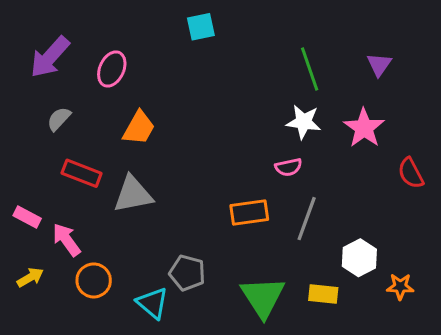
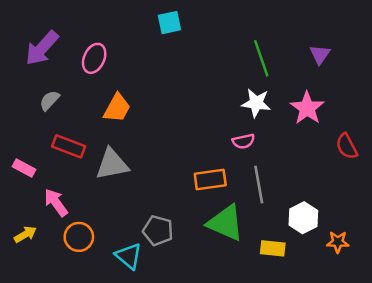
pink rectangle: (27, 217) -> (24, 168), moved
gray line: (307, 219) -> (259, 185), turned -30
green triangle: (263, 297) -> (226, 223), moved, turned -33

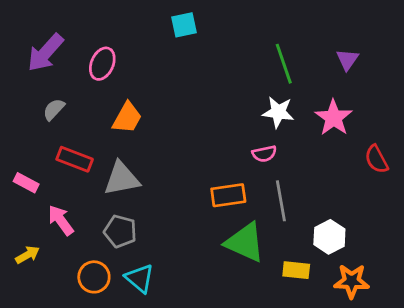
gray pentagon: (158, 231) -> (120, 231), moved
orange circle: (79, 237) -> (94, 277), moved
orange star: (338, 242) -> (352, 281), moved, size x1.4

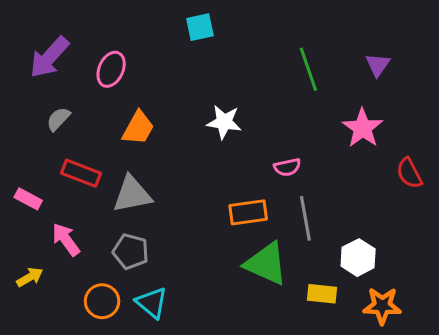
white star: (278, 112) -> (224, 122), moved

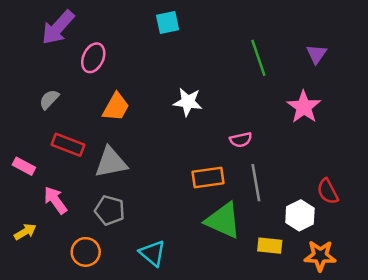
purple arrow: (49, 57) -> (58, 28), moved
red semicircle: (409, 173) -> (328, 191), moved
cyan triangle: (152, 303) -> (152, 253), moved

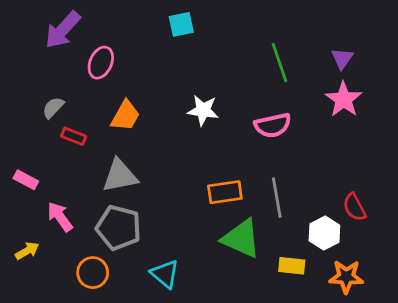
pink star: (304, 107) -> (344, 99), moved
pink semicircle: (241, 140) -> (273, 125), moved, size x1.5
red rectangle: (68, 145) -> (74, 136), moved, size x0.7
gray pentagon: (110, 210) -> (119, 228), size x1.4

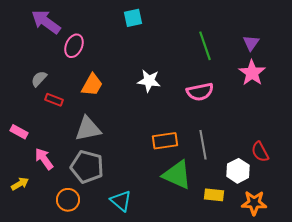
purple arrow: (63, 30) -> (46, 22), turned 84

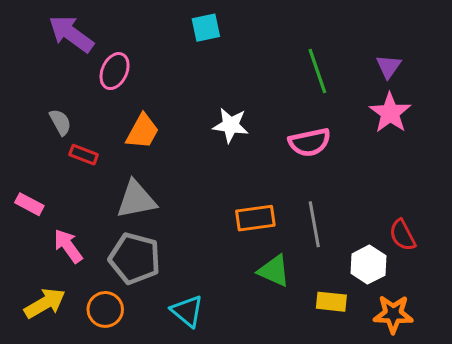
gray semicircle: (39, 79) -> (60, 122), turned 108
green triangle: (177, 175) -> (274, 271), size x0.7
yellow arrow: (20, 184) -> (45, 303), moved, size x1.5

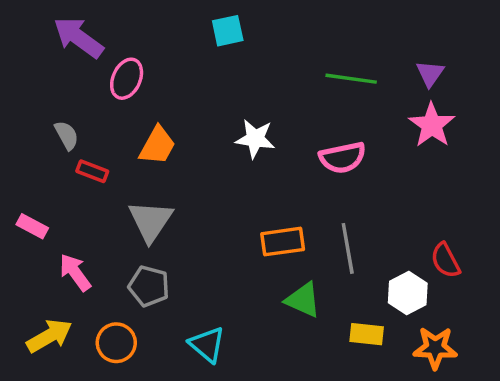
green line: (317, 71) -> (351, 79), turned -63
gray triangle: (136, 200) -> (151, 221), turned -45
gray pentagon: (135, 258) -> (149, 286), size x0.7

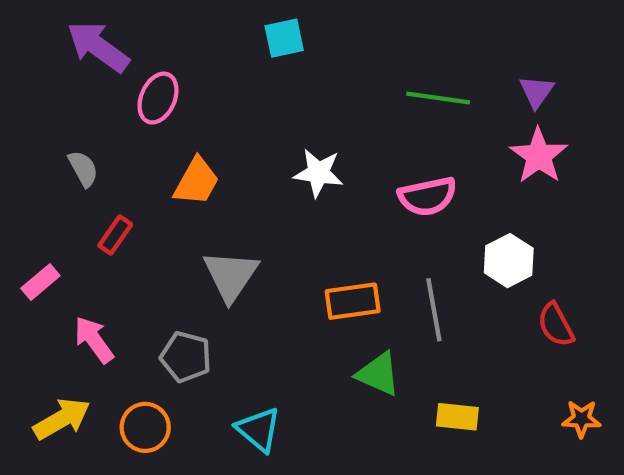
red rectangle: (92, 171) -> (115, 235), moved, turned -76
gray triangle: (151, 221) -> (231, 276), moved
pink rectangle: (32, 226) -> (40, 282), turned -68
white hexagon: (408, 293) -> (509, 261), moved
orange star: (435, 348) -> (581, 419), moved, size x0.7

